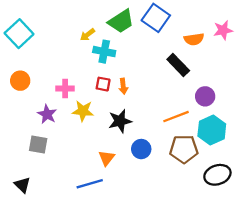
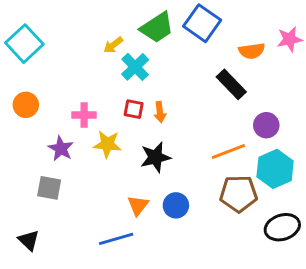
cyan cross: (104, 52) -> (135, 67), turned 35
blue circle: (141, 149) -> (176, 205), moved

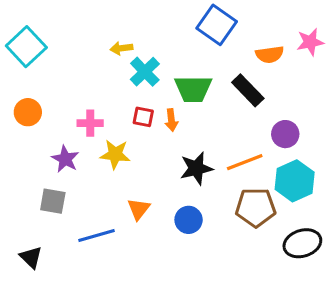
green trapezoid: (157, 28) -> (193, 89), moved, turned 33
yellow arrow: (113, 45) -> (121, 48), turned 30
black star: (156, 157) -> (196, 168), moved
orange triangle: (138, 205) -> (139, 209), moved
blue line: (116, 239) -> (96, 235), moved

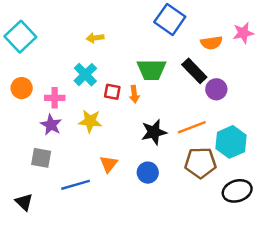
cyan cross: (145, 72) -> (85, 75), moved
pink cross: (90, 123) -> (55, 98), moved
purple circle: (285, 134) -> (216, 89), moved

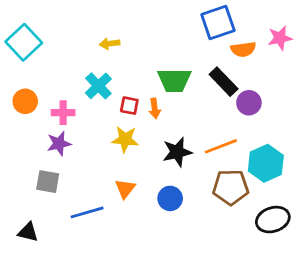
blue square: (170, 19) -> (218, 23), moved, turned 36
yellow star: (90, 121) -> (125, 139), moved
purple star: (51, 125) -> (59, 144), turned 30
black triangle: (24, 202) -> (28, 232), turned -30

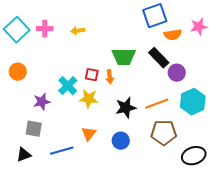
cyan cross: (98, 86) -> (68, 86), moved
pink cross: (63, 113) -> (45, 29), moved
cyan hexagon: (266, 163) -> (193, 102), moved
black triangle: (28, 232) -> (24, 155), moved, turned -35

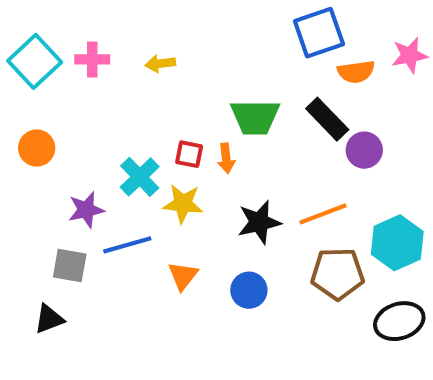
cyan hexagon: (193, 102) -> (397, 243), moved
blue line: (62, 151) -> (127, 245), moved

